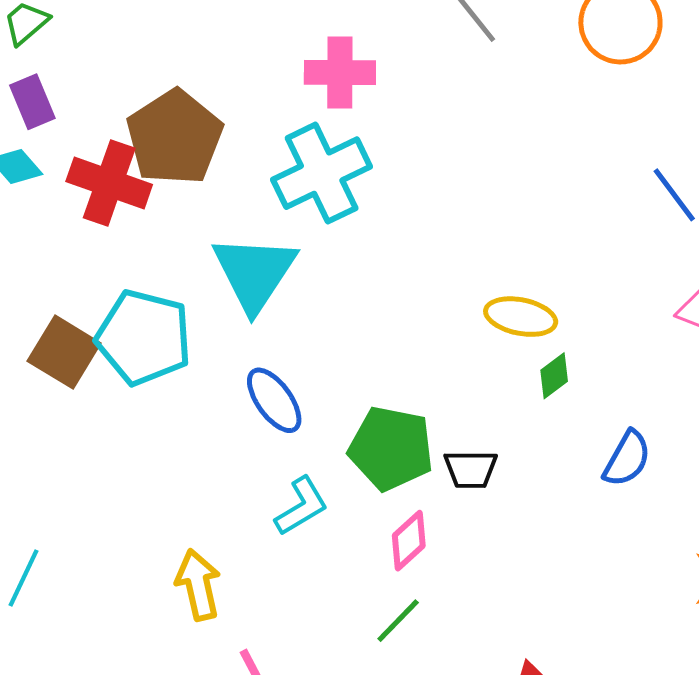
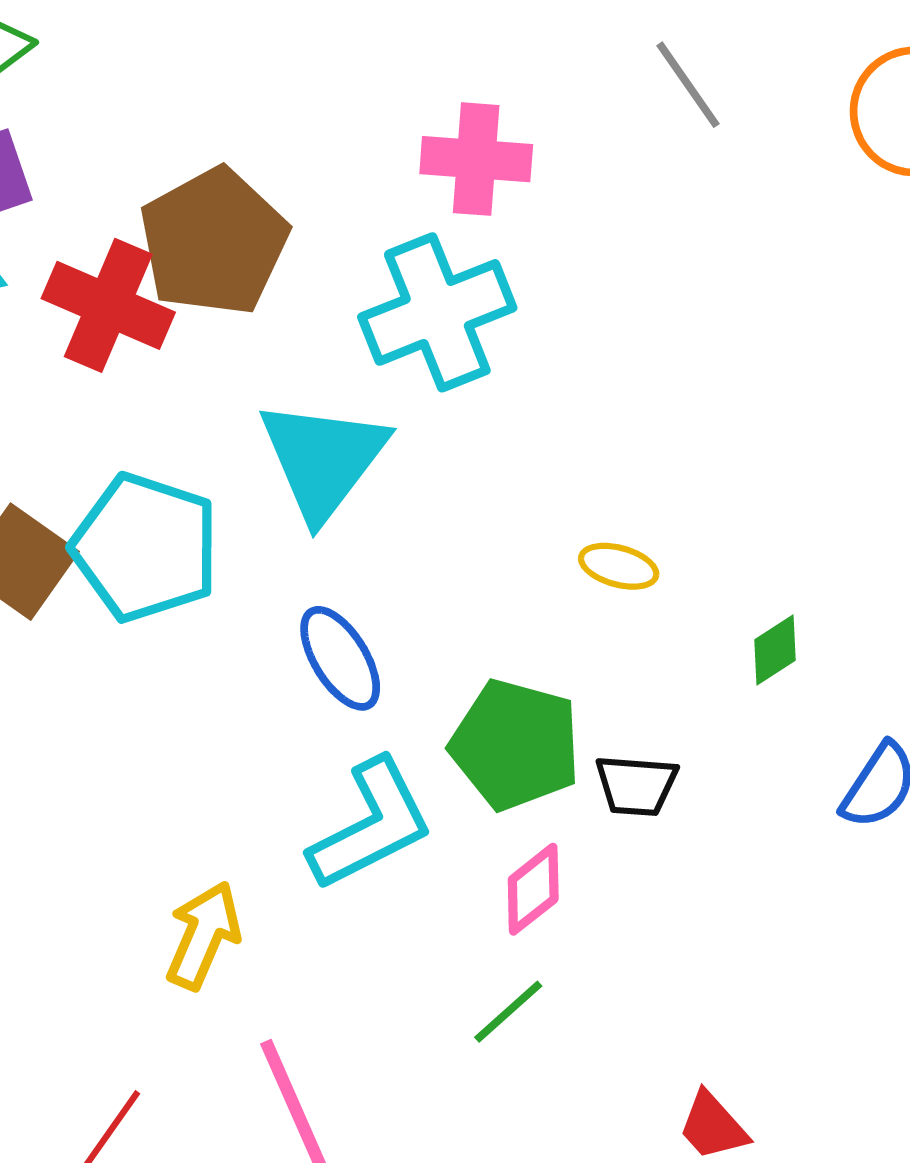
yellow ellipse: (521, 317) -> (619, 566), moved, size x0.7
cyan L-shape: (301, 506) -> (371, 825), size x1.5
yellow arrow: (198, 585) -> (203, 935), turned 32

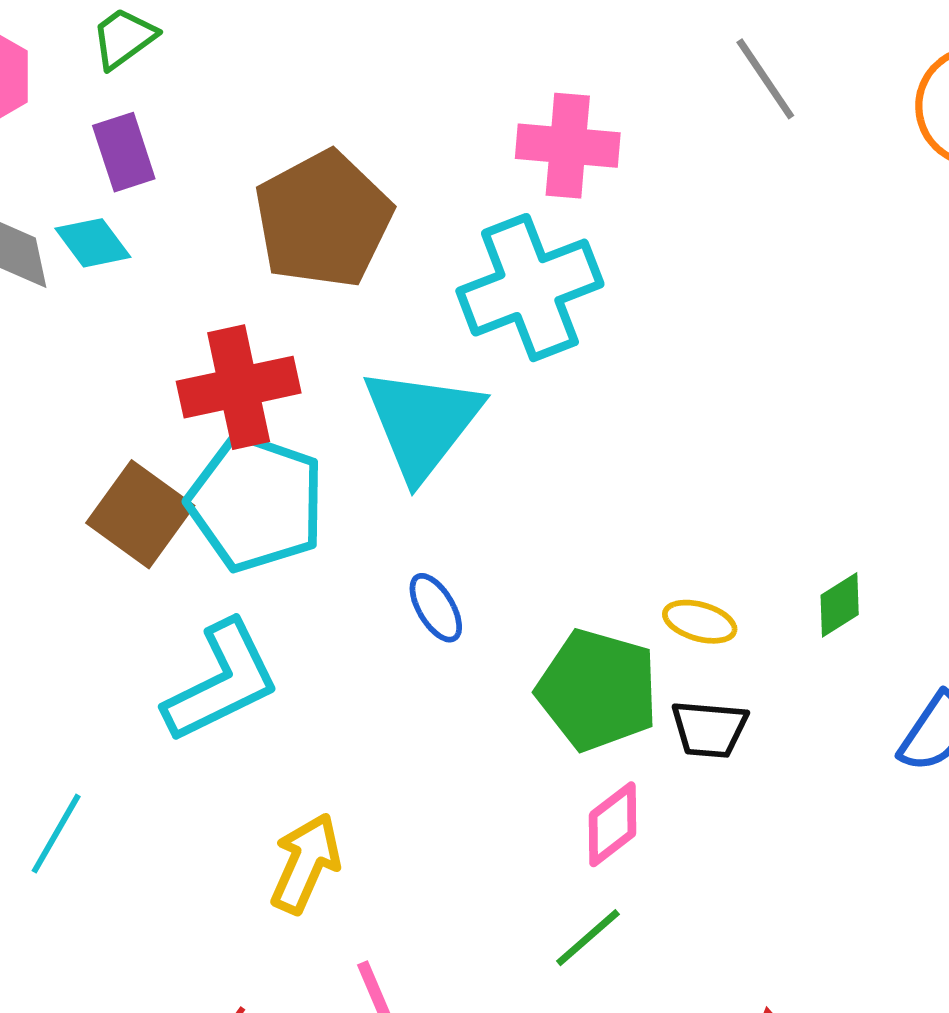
red cross: (108, 305) -> (239, 387), moved, turned -36
yellow ellipse: (619, 566) -> (700, 622), moved
blue ellipse: (340, 658) -> (436, 608), size x0.7
cyan L-shape: (371, 825) -> (222, 682), moved

